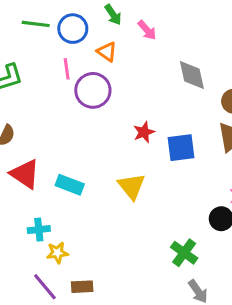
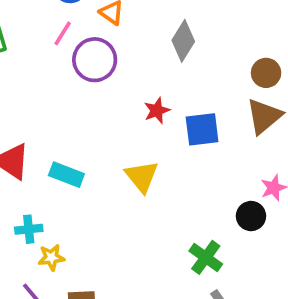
pink line: (67, 69) -> (63, 33), turned 40
gray diamond: (192, 75) -> (183, 41), moved, turned 44

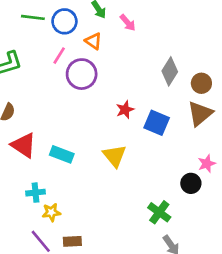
gray diamond: (183, 41) -> (170, 71), moved
blue square: (202, 129) -> (157, 123), turned 30

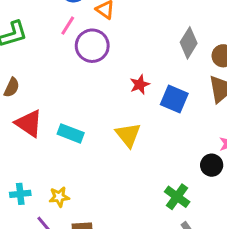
cyan cross: (36, 193) -> (20, 194), moved

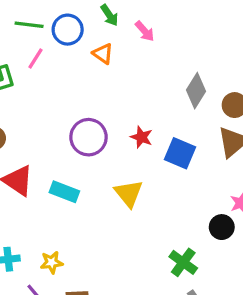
pink line: (68, 26) -> (36, 58), moved
purple circle: (92, 46) -> (88, 137), moved
red star: (140, 85) -> (141, 137), turned -30

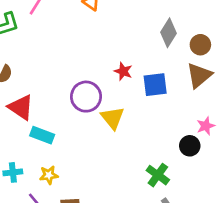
purple circle: (88, 137) -> (86, 97), moved
blue square: (180, 153) -> (155, 85), turned -30
cyan rectangle: (64, 192) -> (42, 135), moved

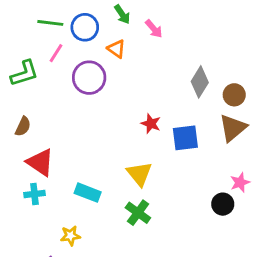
purple circle: (86, 97) -> (89, 78), moved
cyan rectangle: (42, 135) -> (88, 193), moved
cyan cross: (13, 172) -> (34, 194), moved
green cross: (158, 175) -> (138, 213), moved

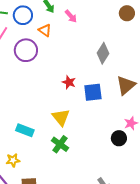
brown circle: (234, 95) -> (127, 13), moved

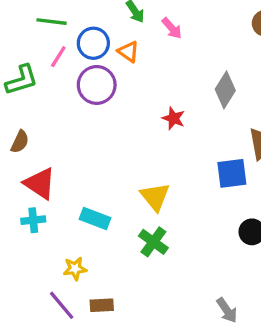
blue circle: (23, 15) -> (93, 43), moved
red star: (69, 82) -> (173, 118), moved
blue square: (93, 92) -> (232, 173), moved

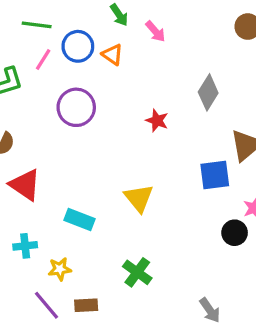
purple circle: (97, 85) -> (76, 107), moved
cyan cross: (33, 220) -> (25, 246), moved
green cross: (153, 242) -> (137, 272), moved

